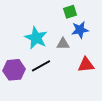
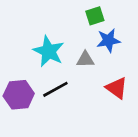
red triangle: (86, 65) -> (117, 88), turned 42

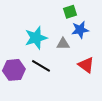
cyan star: (49, 51) -> (36, 38), turned 30
black line: (55, 89) -> (41, 66), turned 60

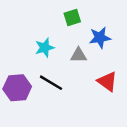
green square: (70, 12) -> (72, 18), moved
cyan star: (36, 38) -> (45, 48), size x0.7

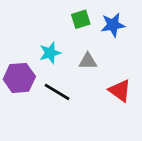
blue star: (100, 38) -> (113, 25), moved
purple hexagon: (17, 88) -> (19, 78), moved

